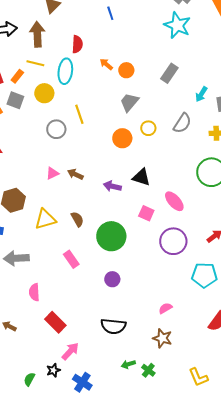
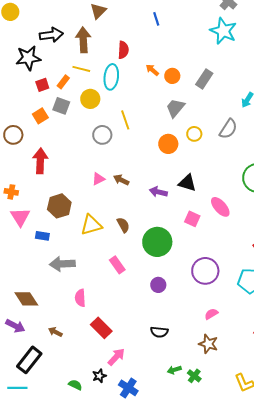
gray rectangle: (169, 73) -> (204, 79), moved
purple circle: (173, 241) -> (205, 271), moved
black semicircle: (113, 326) -> (159, 332), size x0.7
green semicircle: (29, 379) -> (75, 385), turned 88

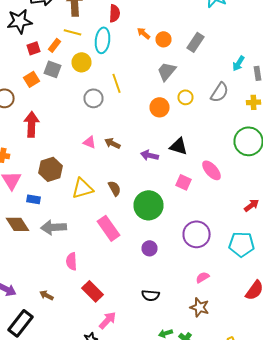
pink triangle: (98, 179) -> (90, 142), turned 48
pink rectangle: (117, 265) -> (108, 228), size x1.4
brown diamond: (26, 299) -> (18, 224), moved

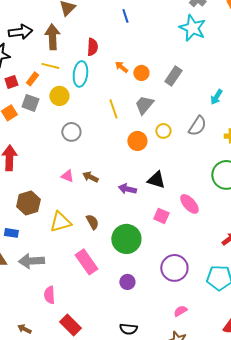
yellow line: (116, 83) -> (113, 109), moved

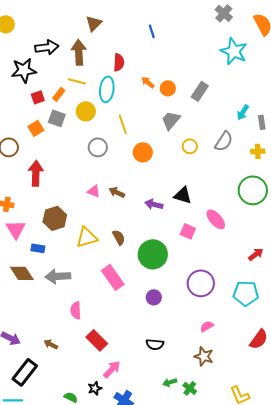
cyan star: (192, 28) -> (234, 51), moved
yellow line: (113, 109) -> (123, 124), moved
orange circle: (137, 141) -> (143, 152), moved

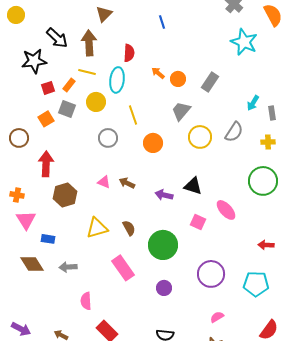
black arrow: (47, 47) -> (57, 38), turned 50
yellow circle: (190, 146) -> (200, 137), size x1.5
brown hexagon: (55, 218) -> (65, 195), moved
red arrow: (256, 254) -> (266, 245), turned -140
gray arrow: (58, 276) -> (68, 267), size x0.7

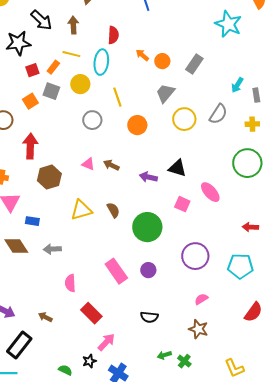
brown arrow: (89, 43) -> (73, 25), size x0.7
pink rectangle: (123, 268) -> (116, 271), moved

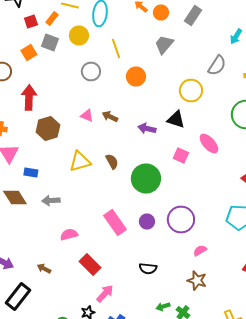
yellow circle: (184, 119) -> (191, 90), moved
purple circle: (195, 256) -> (181, 220), moved
pink semicircle: (70, 283) -> (69, 234), turned 78

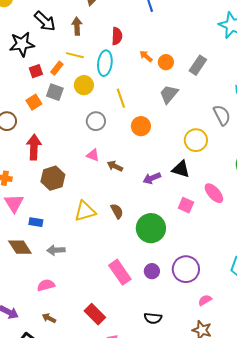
gray semicircle: (217, 66) -> (222, 115), turned -60
pink triangle: (87, 116) -> (93, 155), moved
purple arrow: (147, 128) -> (152, 178), turned -36
pink semicircle: (69, 234) -> (46, 285), moved

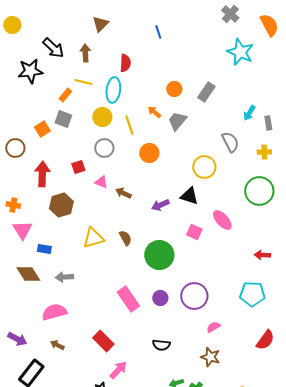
orange arrow: (146, 56) -> (154, 112), moved
red square: (36, 71) -> (78, 167), moved
yellow circle: (84, 85) -> (102, 117), moved
pink semicircle: (46, 285) -> (54, 312), size x1.4

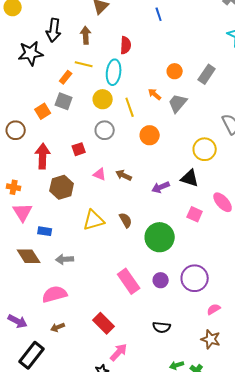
black arrow: (53, 48) -> (54, 30), turned 55
pink triangle: (101, 182) -> (100, 174), moved
brown arrow: (57, 345) -> (58, 327), turned -48

